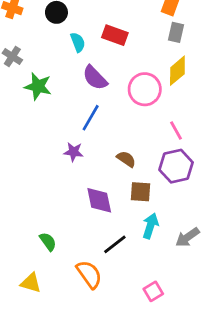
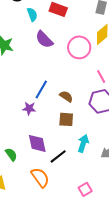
blue line: (91, 118) -> (41, 89), moved
purple star: (74, 152) -> (29, 108), moved
brown square: (140, 192) -> (66, 119), moved
purple diamond: (99, 200) -> (37, 143), moved

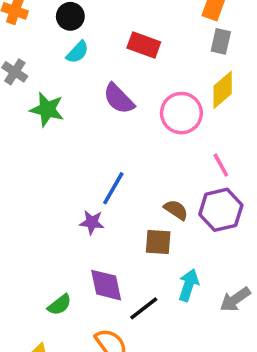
cyan semicircle: (32, 14) -> (77, 52), moved, turned 64
brown semicircle: (66, 96) -> (176, 210), moved
green semicircle: (11, 154) -> (60, 305), turned 88

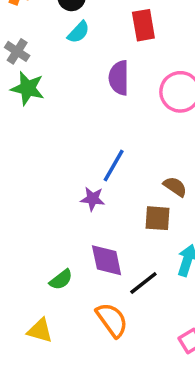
red rectangle: (144, 45) -> (143, 25), turned 60
purple semicircle: (119, 99) -> (119, 78), turned 44
green star: (47, 109) -> (28, 88), moved

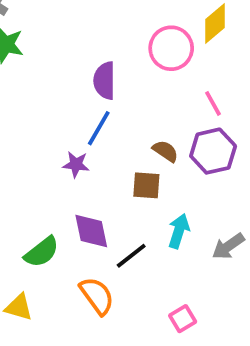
purple semicircle: (119, 78) -> (105, 81), moved
green semicircle: (61, 280) -> (42, 252), size x1.4

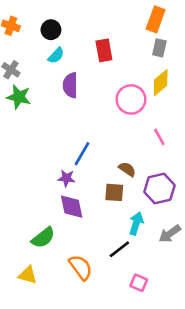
purple semicircle: (105, 81) -> (70, 85), moved
purple hexagon: (213, 151) -> (159, 189), moved
purple diamond: (91, 231) -> (72, 207), moved
black line: (131, 256) -> (119, 249), moved
pink square: (183, 319) -> (139, 283), turned -36

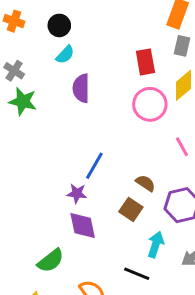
red rectangle: (104, 50) -> (145, 62), moved
brown square: (114, 192) -> (131, 209), turned 30
black line: (119, 249) -> (137, 274), turned 60

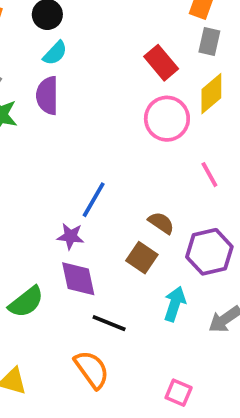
red rectangle: (145, 62) -> (161, 63), turned -30
purple semicircle: (81, 88) -> (47, 96), moved
green semicircle: (51, 261) -> (26, 302), moved
black line: (137, 274) -> (109, 323), moved

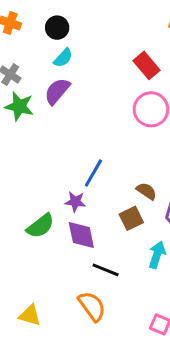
purple semicircle: (47, 96) -> (57, 91), turned 40
brown square: (142, 258) -> (131, 218), turned 30
green semicircle: (26, 302) -> (40, 226), moved

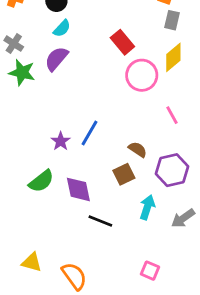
red rectangle: (146, 65) -> (122, 42), moved
purple star: (75, 202) -> (61, 141), moved, turned 30
orange semicircle: (92, 306) -> (74, 276), moved

